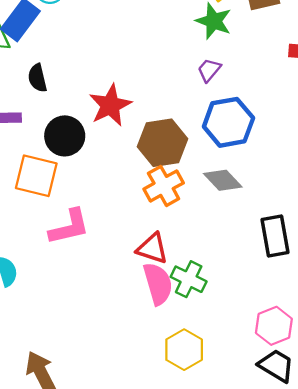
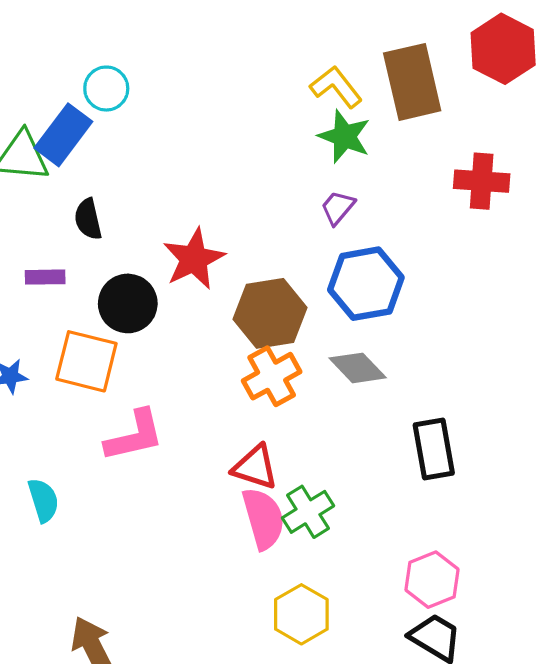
green cross: (189, 279) -> (308, 512), turned 32

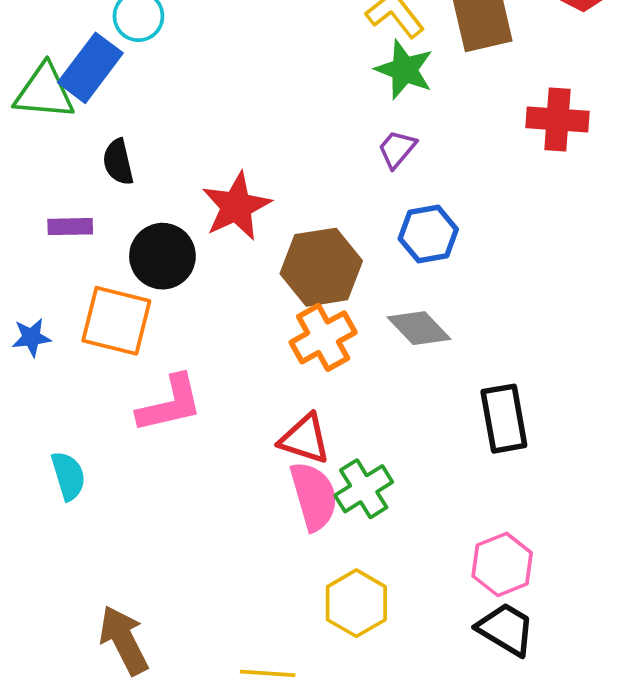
blue hexagon: (366, 284) -> (428, 234), size x0.7

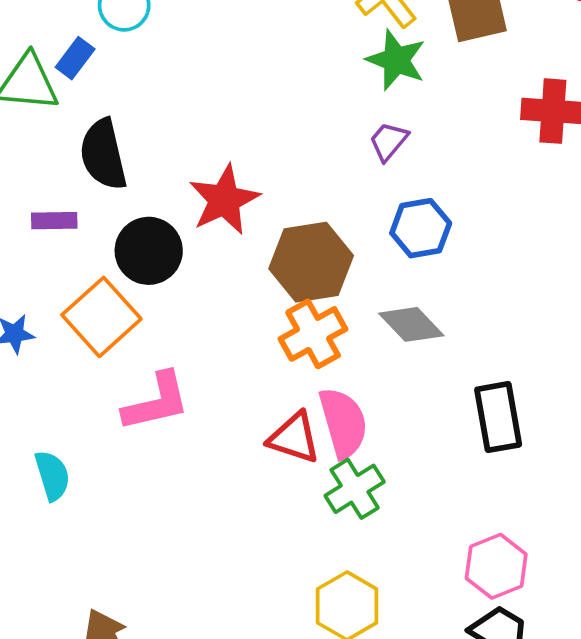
blue rectangle: (90, 68) -> (75, 58), size x0.6
black semicircle: (118, 162) -> (103, 154), size x1.5
orange square: (116, 321) -> (101, 317), turned 34
pink semicircle: (314, 496) -> (343, 423), moved

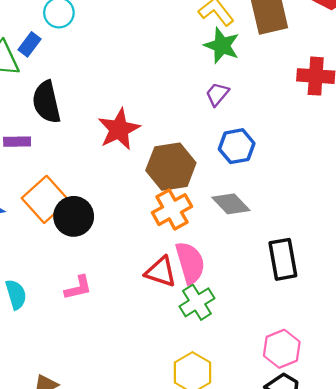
black circle: (149, 251) -> (74, 216), moved
pink L-shape: (156, 402) -> (78, 288), moved, size x0.7

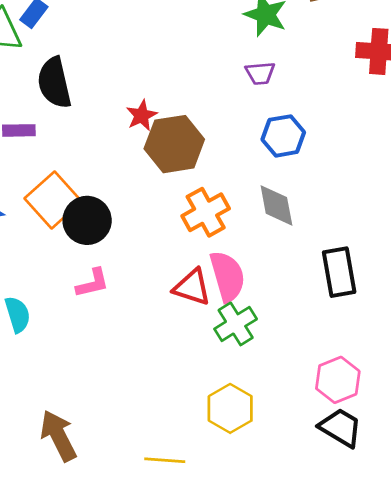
purple trapezoid: (217, 94) -> (260, 73), turned -135
red star: (119, 129) -> (142, 115), size x0.6
brown hexagon: (171, 167) -> (174, 144), moved
gray diamond: (231, 204) -> (276, 205), turned 33
pink L-shape: (78, 288) -> (93, 283), moved

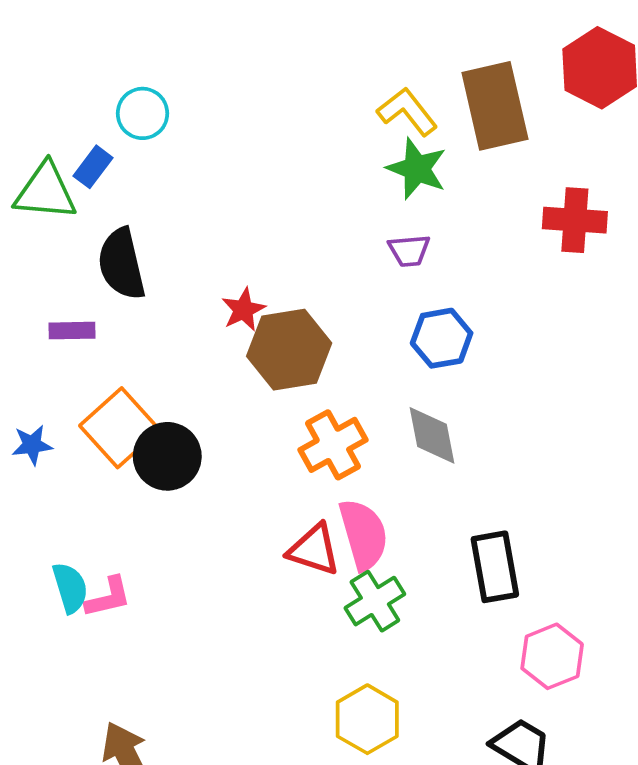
black rectangle: (339, 272) -> (495, 567), moved
pink L-shape: (93, 283) -> (108, 597), moved
pink hexagon: (338, 380) -> (552, 656), moved

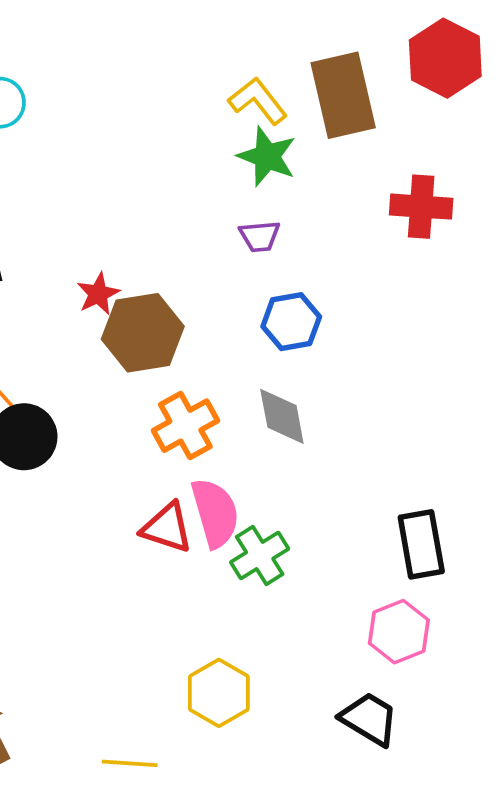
black rectangle: (495, 567) -> (421, 544), moved
green cross: (375, 601) -> (260, 556), moved

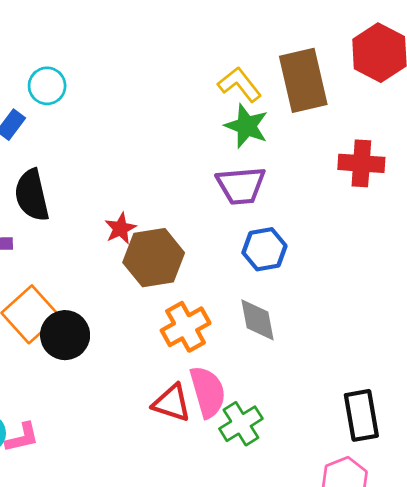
purple trapezoid: (260, 236) -> (241, 186), size x1.6

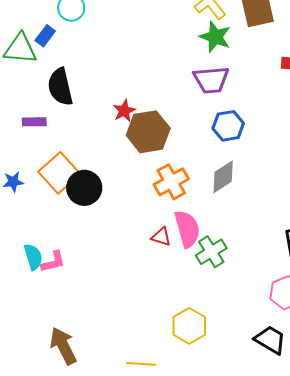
gray diamond: (258, 320) -> (223, 177), turned 68
red triangle: (172, 403) -> (161, 237), size x0.7

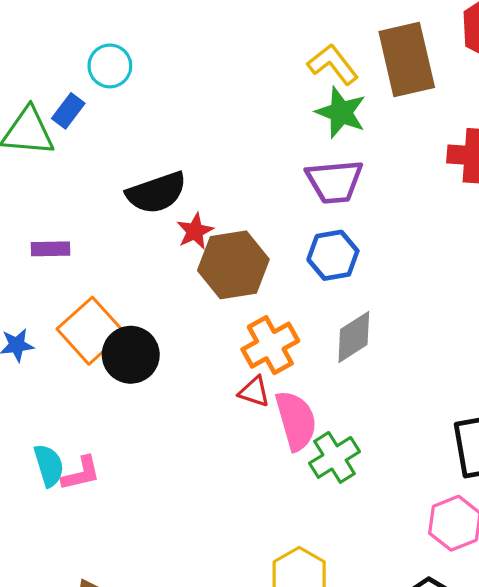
black semicircle: (60, 87) -> (156, 193), moved, turned -96
blue hexagon: (228, 126) -> (333, 255), moved
red triangle: (161, 237) -> (254, 392), moved

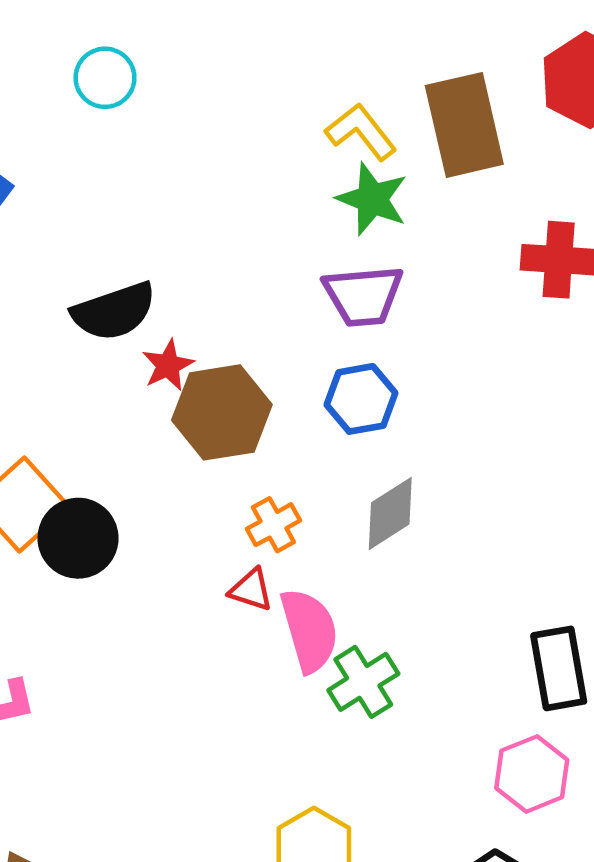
cyan circle: (110, 66) -> (105, 78), moved
orange cross: (270, 345) -> (273, 525), size x0.7

